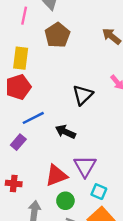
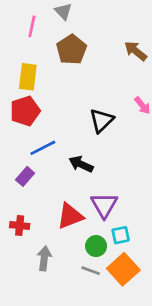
cyan square: (99, 192) -> (121, 235), turned -35
green circle: (65, 201) -> (96, 246), moved

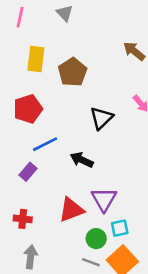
pink line: (32, 26) -> (20, 17), moved
brown pentagon: (71, 50) -> (73, 72), moved
yellow rectangle: (28, 77) -> (36, 59), moved
gray arrow: (44, 258) -> (31, 257), moved

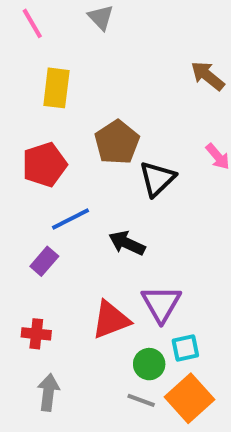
pink line: (20, 17) -> (32, 23), turned -42
brown pentagon: (73, 72) -> (117, 142), moved

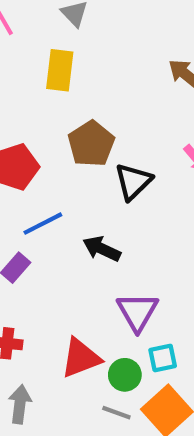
yellow rectangle: (56, 88) -> (60, 70), moved
red triangle: (111, 320) -> (81, 358), moved

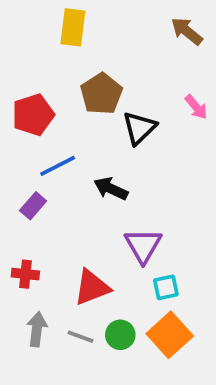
green circle: (125, 375) -> (120, 335), moved
gray line: (116, 413) -> (80, 337), moved

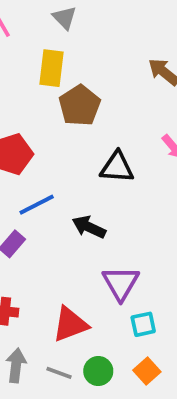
brown pentagon: (101, 94) -> (80, 106), moved
black triangle: (139, 128) -> (117, 167), turned 48
orange square: (170, 335) -> (147, 371), size x0.6

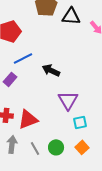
black triangle: (117, 167) -> (71, 16), moved
red triangle: (70, 324) -> (28, 119), moved
gray line: (59, 373) -> (35, 148), turned 40

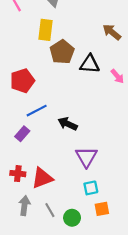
cyan square: (80, 122) -> (91, 188), moved
green circle: (56, 147) -> (72, 218), moved
orange square: (82, 147) -> (102, 209), turned 32

